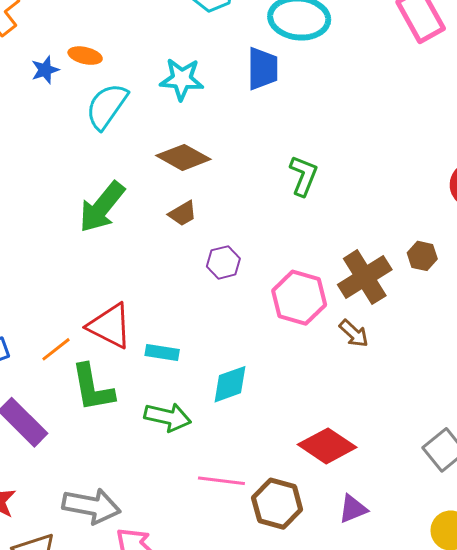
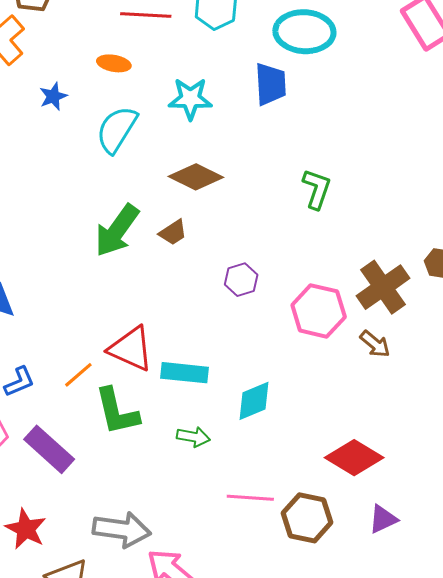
orange ellipse: (85, 56) -> (114, 63), moved
brown trapezoid: (183, 214) -> (173, 232), moved
cyan rectangle: (162, 352) -> (184, 373), size x1.4
green arrow: (168, 417) -> (193, 437), size x0.7

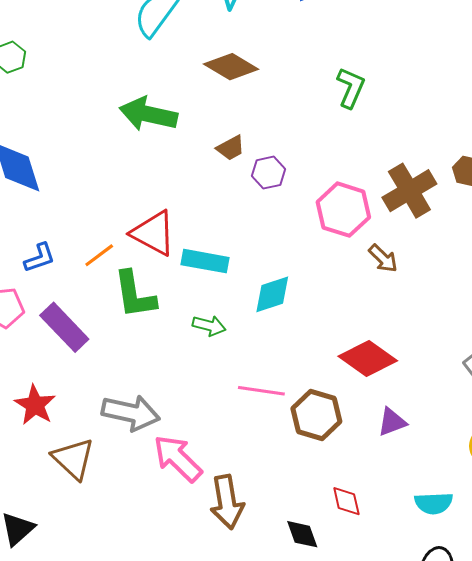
green arrow: (117, 230) -> (148, 114), turned 62
brown trapezoid: (173, 232) -> (231, 148), moved
brown arrow: (375, 344) -> (383, 258), moved

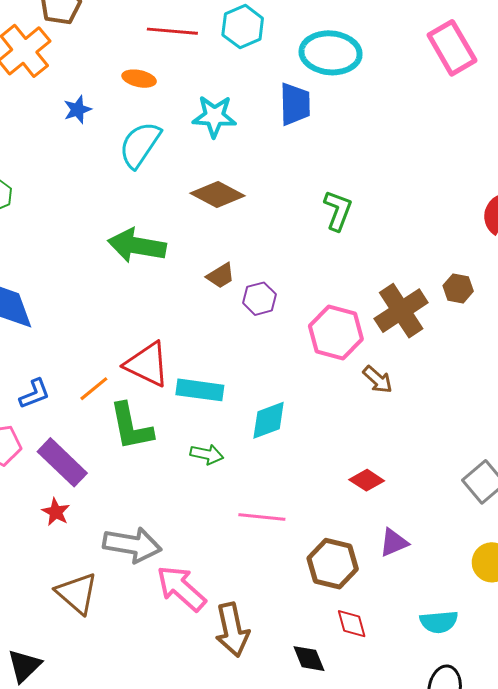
red diamond: (368, 358) -> (367, 480), size x0.6
red star: (35, 405) -> (56, 512), moved, size x0.7
brown hexagon: (316, 415) -> (333, 564), moved

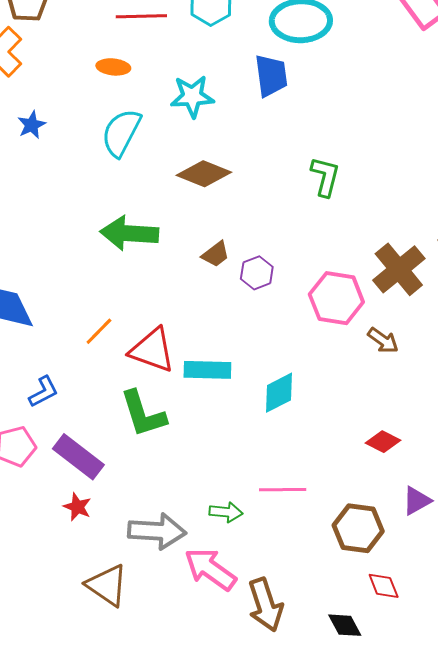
blue star: (77, 110) -> (32, 125), moved
orange line: (94, 389) -> (99, 331), moved
green arrow: (207, 454) -> (226, 512), moved

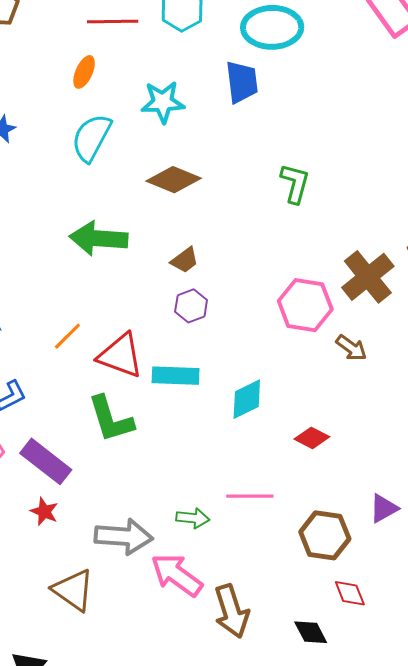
orange ellipse: (113, 67) -> (84, 72), turned -72
purple hexagon: (257, 273) -> (191, 306), moved
red diamond: (383, 442) -> (312, 438), moved

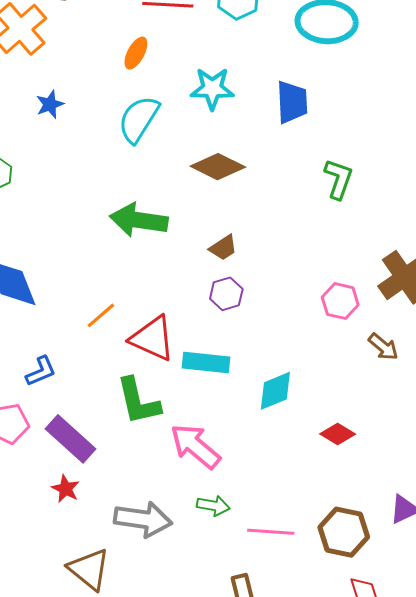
blue trapezoid: (242, 82) -> (292, 102), moved
pink hexagon: (305, 305) -> (340, 301), size x0.7
pink line: (250, 496) -> (271, 532), moved
pink arrow: (177, 575) -> (195, 446), moved

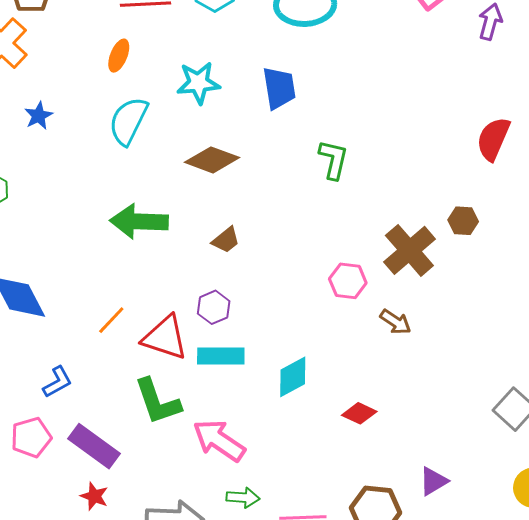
purple hexagon: (226, 294) -> (214, 307), moved

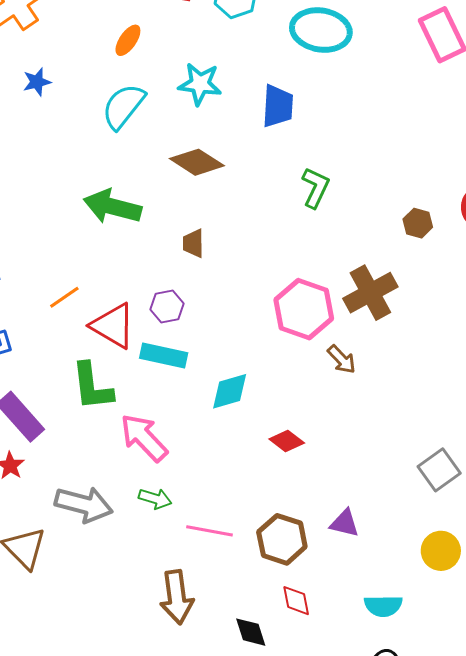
brown hexagon: (463, 221) -> (418, 223), moved
brown trapezoid: (226, 240) -> (193, 243), turned 116
pink hexagon: (348, 281) -> (304, 309), size x1.6
purple triangle: (433, 481) -> (345, 523), turned 32

